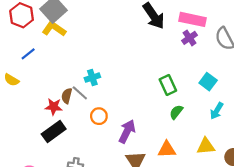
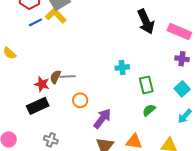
purple cross: (190, 38) -> (182, 59), moved, turned 32
blue line: (28, 54) -> (35, 22), moved
cyan cross: (92, 78) -> (122, 67), moved
gray line: (80, 93) -> (67, 76), turned -56

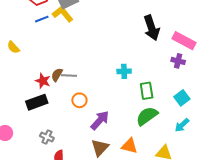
purple cross: (182, 59) -> (178, 61), moved
green semicircle: (149, 110) -> (147, 116), size x1.6

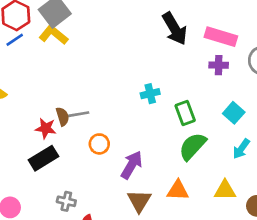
blue line: (42, 19) -> (15, 40), moved
brown semicircle: (57, 75) -> (63, 116), turned 144

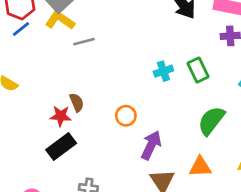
green rectangle: (185, 113) -> (198, 70), moved
gray line: (79, 114) -> (84, 42), moved
orange circle: (99, 144) -> (126, 116), moved

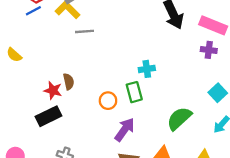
green rectangle: (198, 70) -> (134, 92), moved

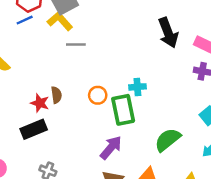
green rectangle: (134, 92) -> (123, 110), size x1.4
orange circle: (108, 101) -> (98, 95), moved

